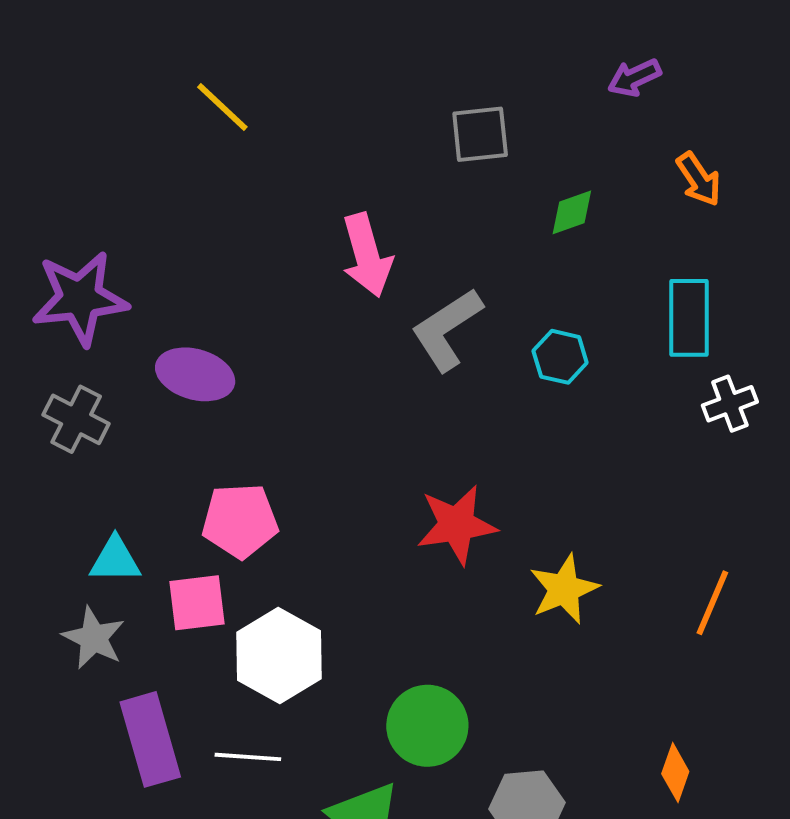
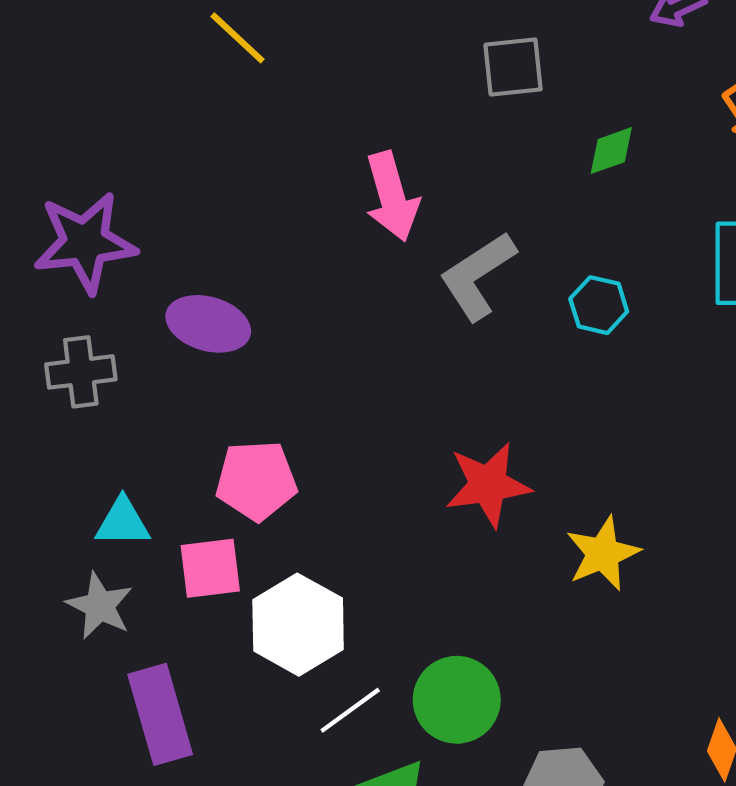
gray cross: (76, 419) -> (81, 372), turned -34
white line: (248, 757) -> (350, 710), moved, turned -40

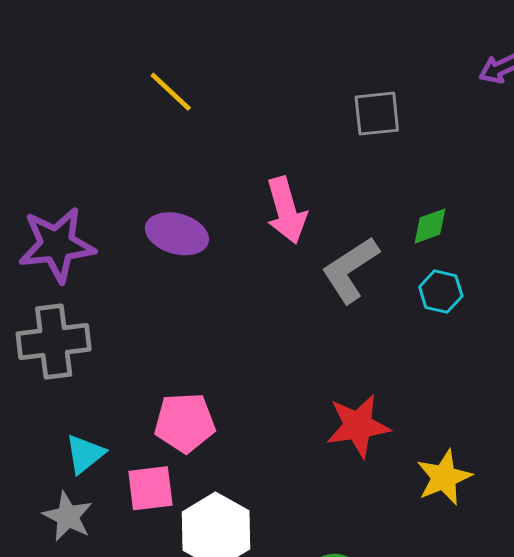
green diamond: (611, 151) -> (430, 226), moved
purple ellipse: (208, 324) -> (177, 234), moved
gray cross: (81, 372) -> (54, 342), size x1.4
cyan triangle: (123, 522) -> (85, 454), turned -39

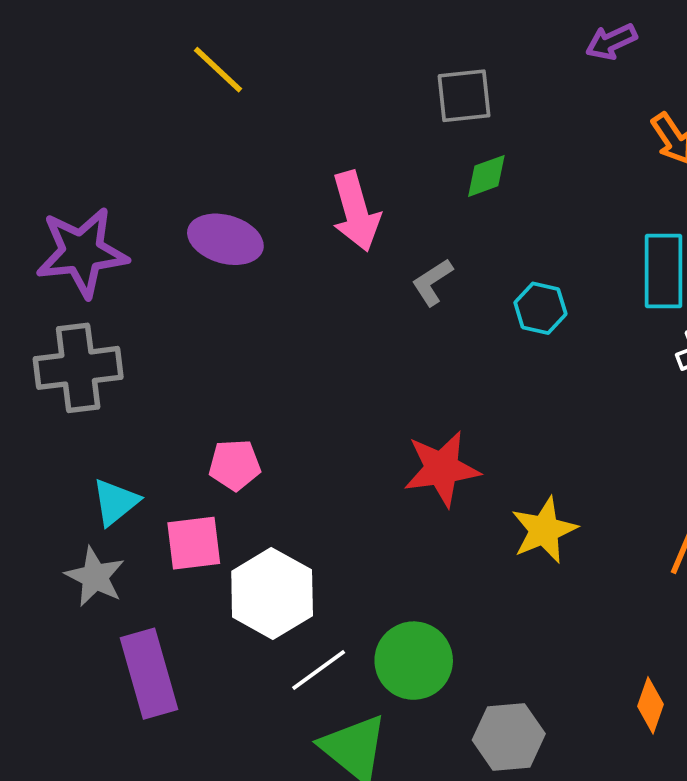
green diamond: (430, 226) -> (486, 176), moved
gray L-shape: (350, 270) -> (432, 282), size x0.6
pink pentagon: (185, 423) -> (235, 465), size x0.7

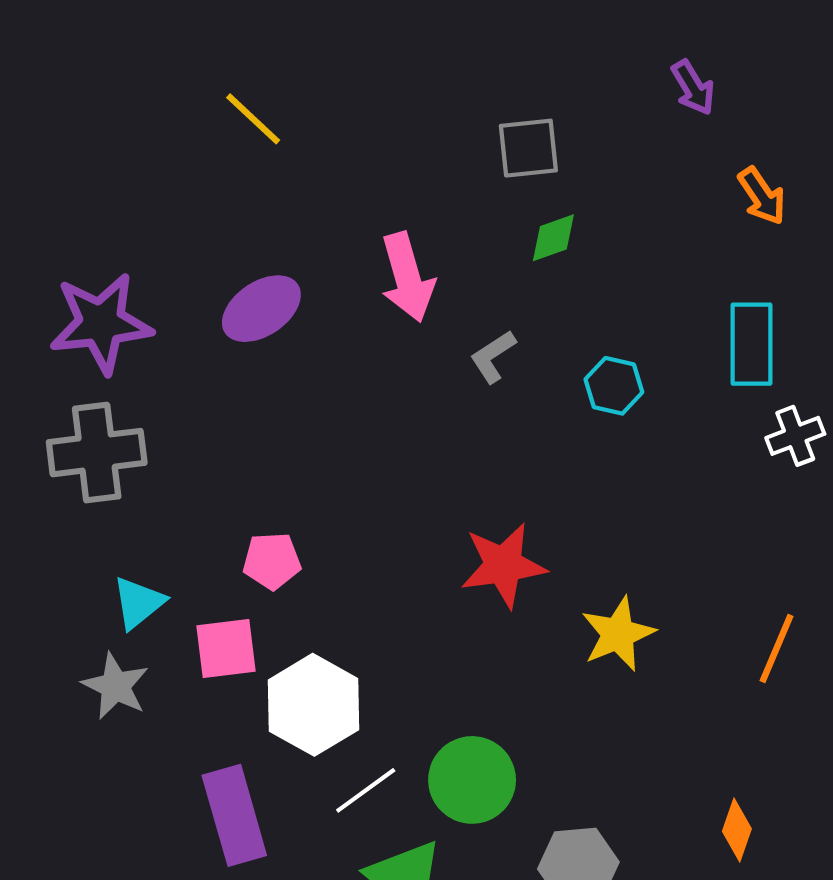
purple arrow: (611, 42) -> (693, 88), turned -96
purple ellipse: (225, 239) -> (261, 309), turned -50
purple rectangle: (149, 674) -> (234, 815), moved

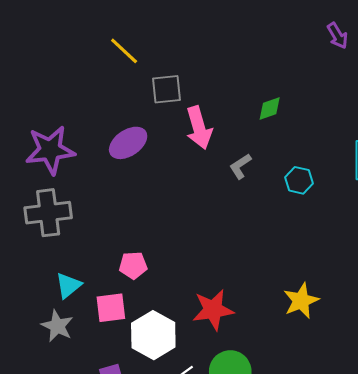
gray square: (528, 148) -> (167, 89), moved
red star: (503, 565) -> (213, 310), moved

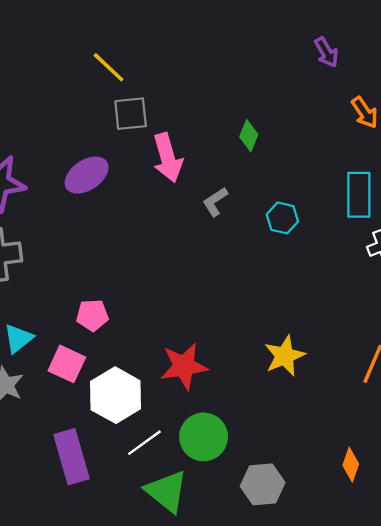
yellow line: (124, 51) -> (109, 67), moved
green diamond: (270, 109) -> (249, 136), turned -48
pink square: (111, 308) -> (67, 364), turned 32

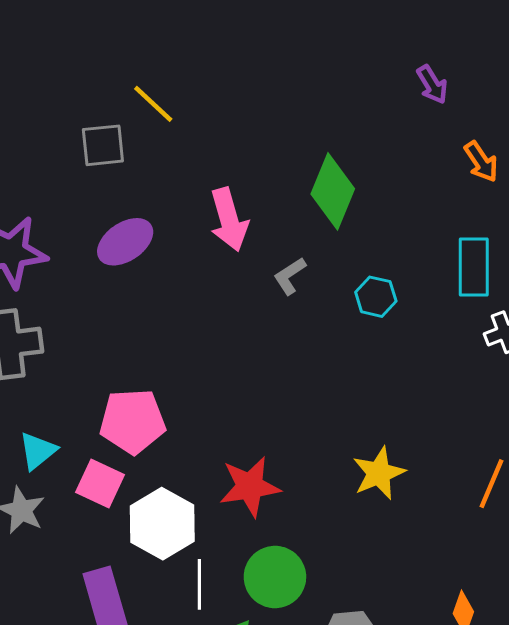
gray square: (131, 114) -> (103, 145), moved
green diamond: (249, 136) -> (333, 191), size x1.8
pink pentagon: (92, 315) -> (133, 421), size x1.6
white line: (144, 443) -> (199, 584), turned -54

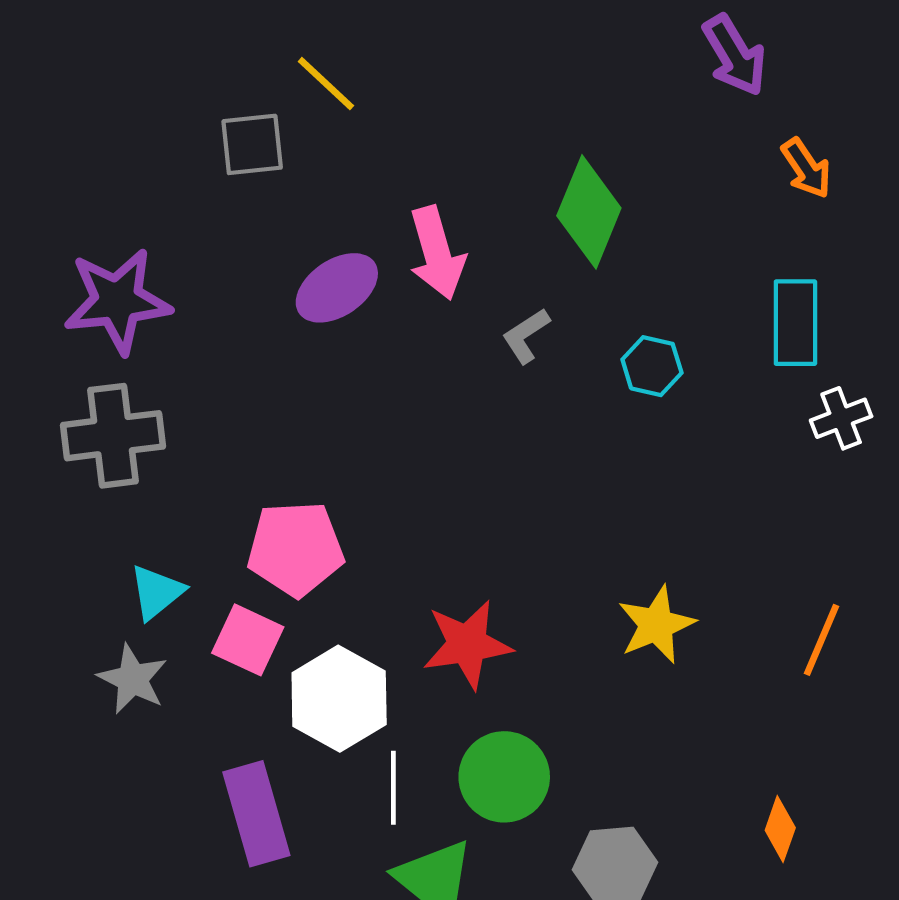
purple arrow: (432, 85) -> (735, 55), size x1.4
purple ellipse: (125, 242) -> (337, 288), moved

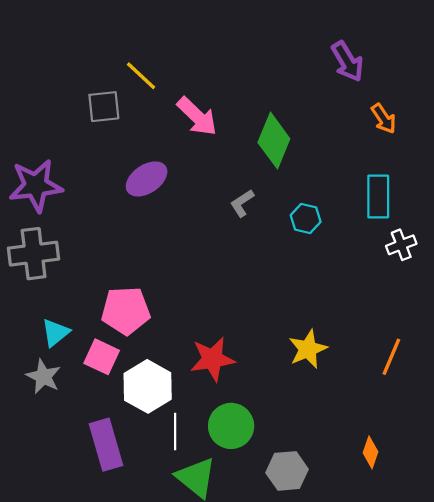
pink arrow: (437, 253) -> (197, 116), moved, turned -30

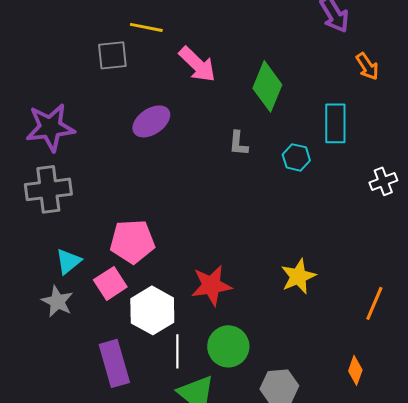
yellow line: (141, 76) -> (146, 27), turned -32
cyan rectangle: (378, 197) -> (335, 123), moved
gray L-shape: (242, 203) -> (238, 143), turned -52
pink square: (102, 357) -> (110, 283), turned 32
orange line: (391, 357) -> (374, 303), moved

